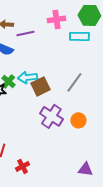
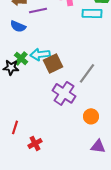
gray line: (74, 82) -> (87, 73), moved
orange circle: (78, 120) -> (91, 116), moved

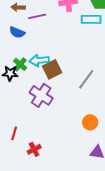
purple cross: (64, 93) -> (41, 95), moved

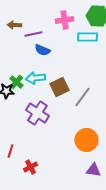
blue semicircle: (17, 32) -> (42, 50), moved
brown square: (52, 69) -> (59, 87), moved
orange circle: (90, 122) -> (86, 140), size x1.5

